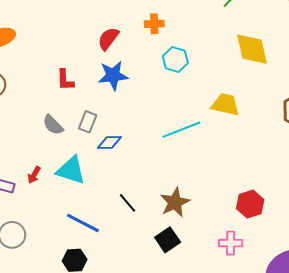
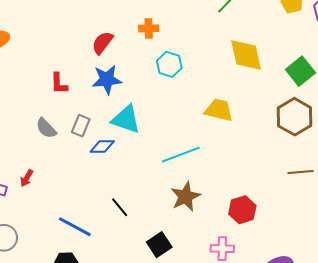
cyan line: (181, 130) -> (181, 155), moved
cyan triangle: (71, 170) -> (126, 119), moved
brown star: (175, 202) -> (186, 197), moved

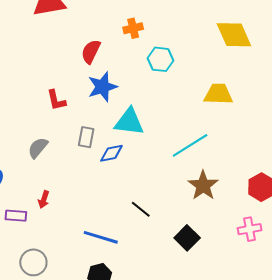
gray semicircle: (46, 128) -> (38, 148), moved, turned 95

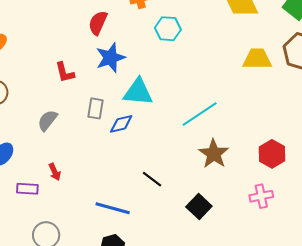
yellow trapezoid: (218, 94) -> (257, 59), moved
red arrow: (44, 199) -> (55, 172), turned -42

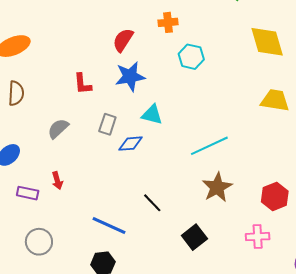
cyan triangle: (138, 92) -> (152, 115), size x0.7

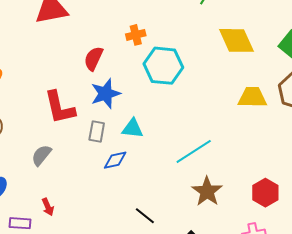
cyan hexagon: (191, 57) -> (163, 66), size x1.5
red L-shape: (83, 84) -> (60, 108), size x1.6
gray rectangle: (107, 124) -> (97, 131), moved

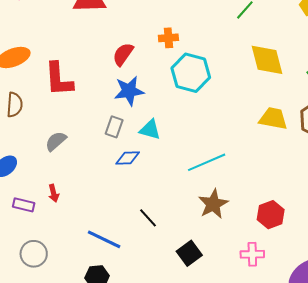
red L-shape: (60, 108) -> (59, 79), moved

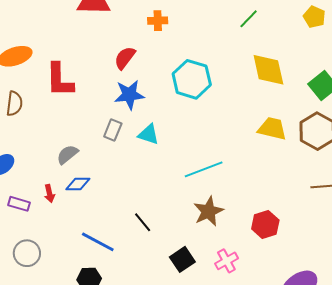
orange cross: (168, 38) -> (158, 21), moved
gray semicircle: (56, 141) -> (67, 154), moved
blue diamond: (128, 158) -> (78, 184), moved
pink cross: (252, 254) -> (226, 261), moved, turned -30

